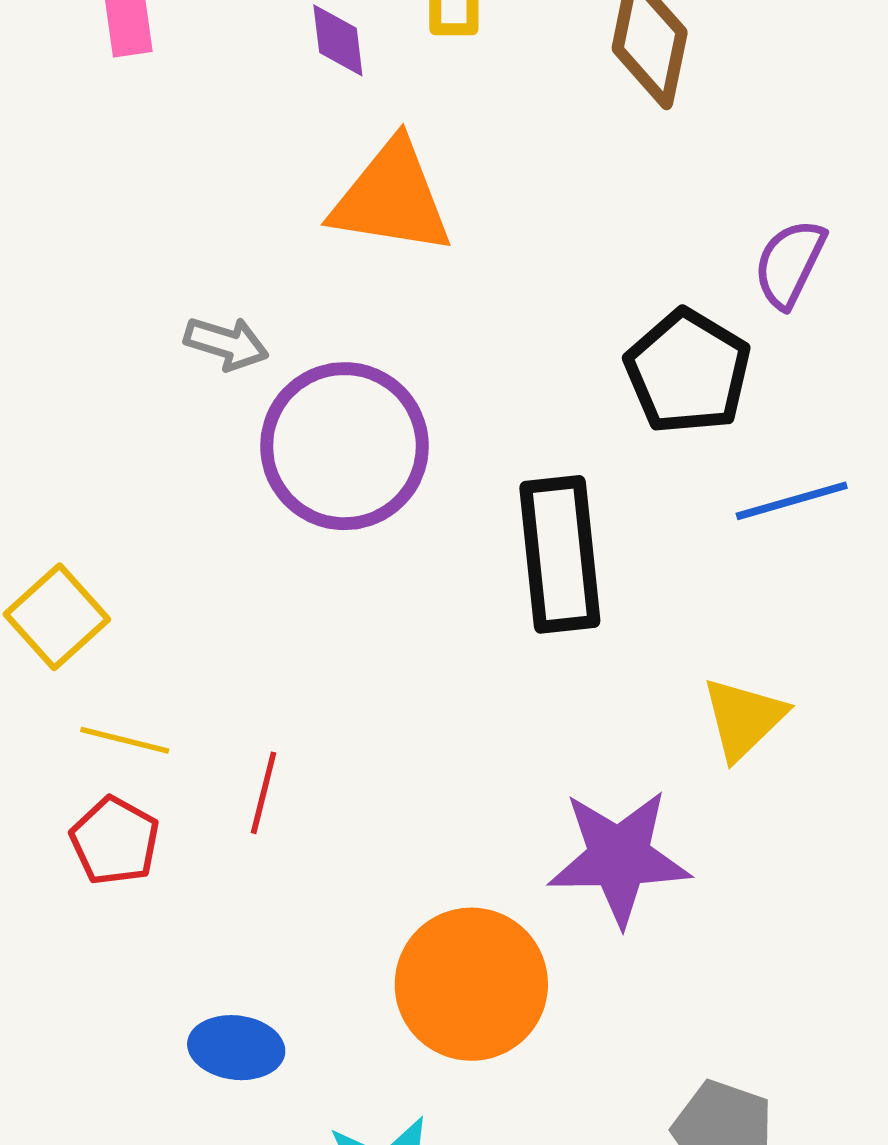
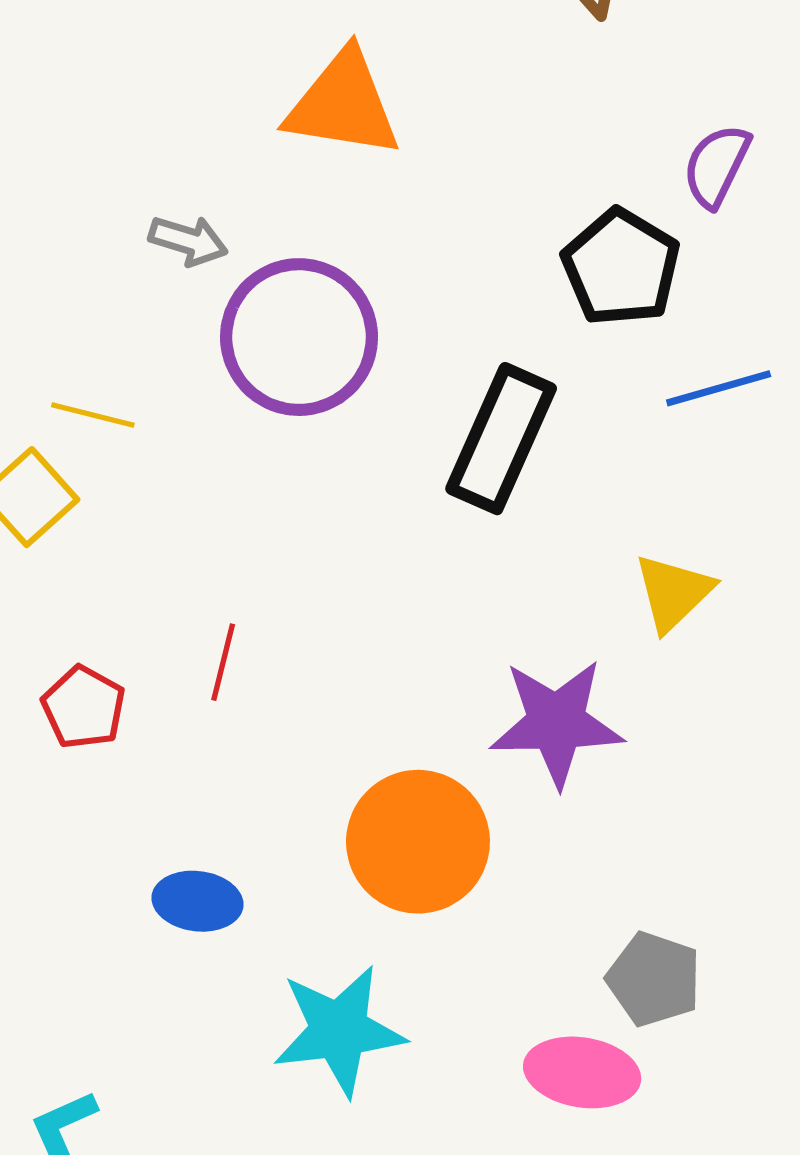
black rectangle: (560, 554) -> (501, 439), turned 30
yellow line: (125, 740) -> (93, 415), moved

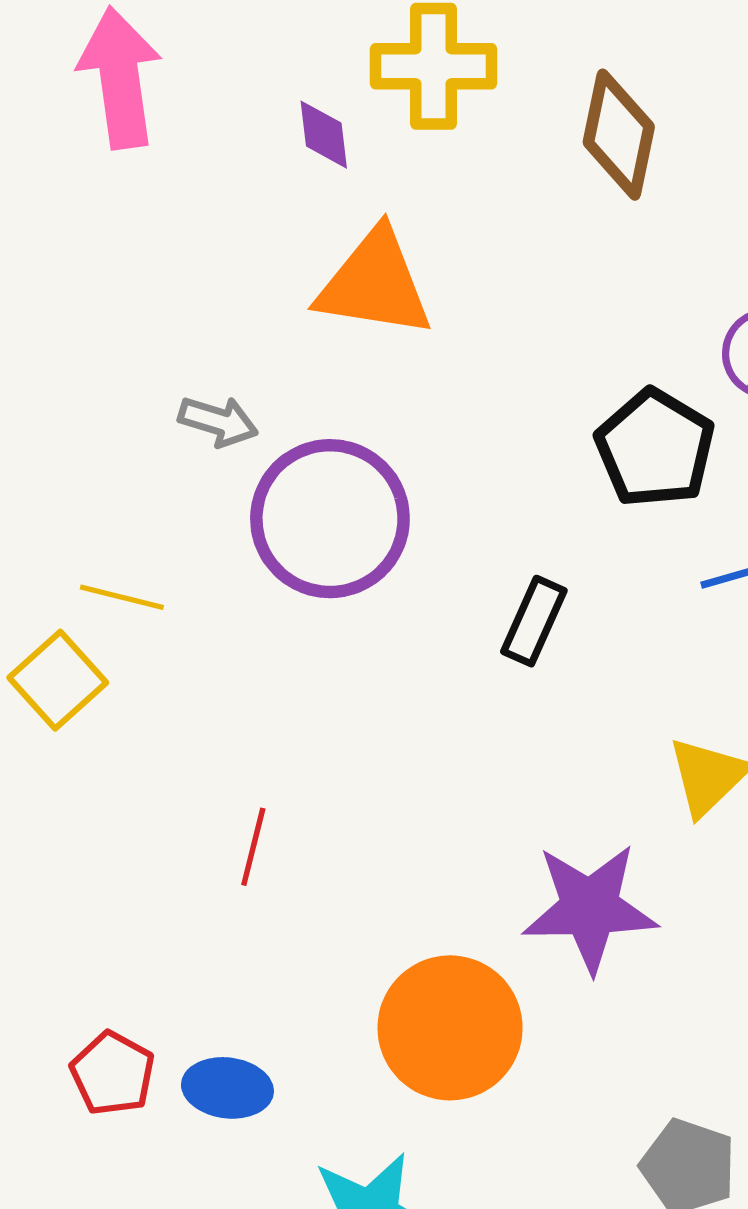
black rectangle: (501, 439) -> (534, 621), size x0.6
red pentagon: (84, 707) -> (113, 1073), moved

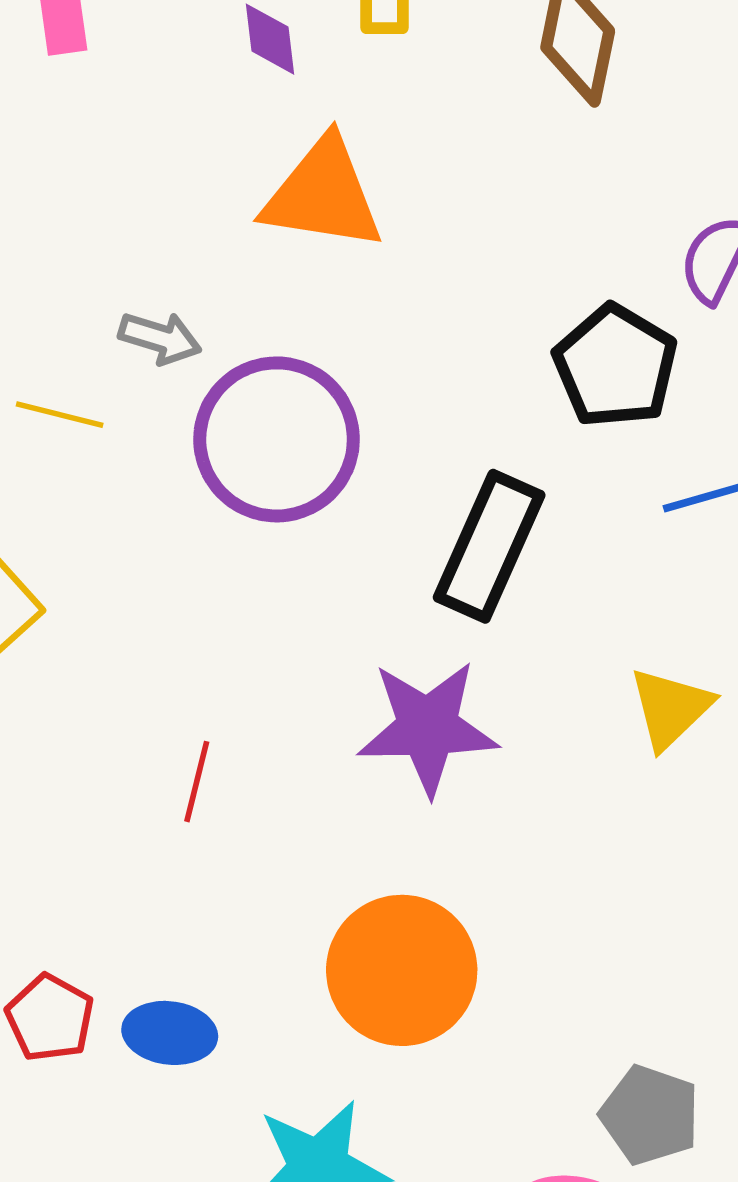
yellow line: (122, 597) -> (60, 415), moved
black rectangle: (534, 621) -> (489, 546), size x1.6
purple star: (590, 908) -> (428, 728), moved

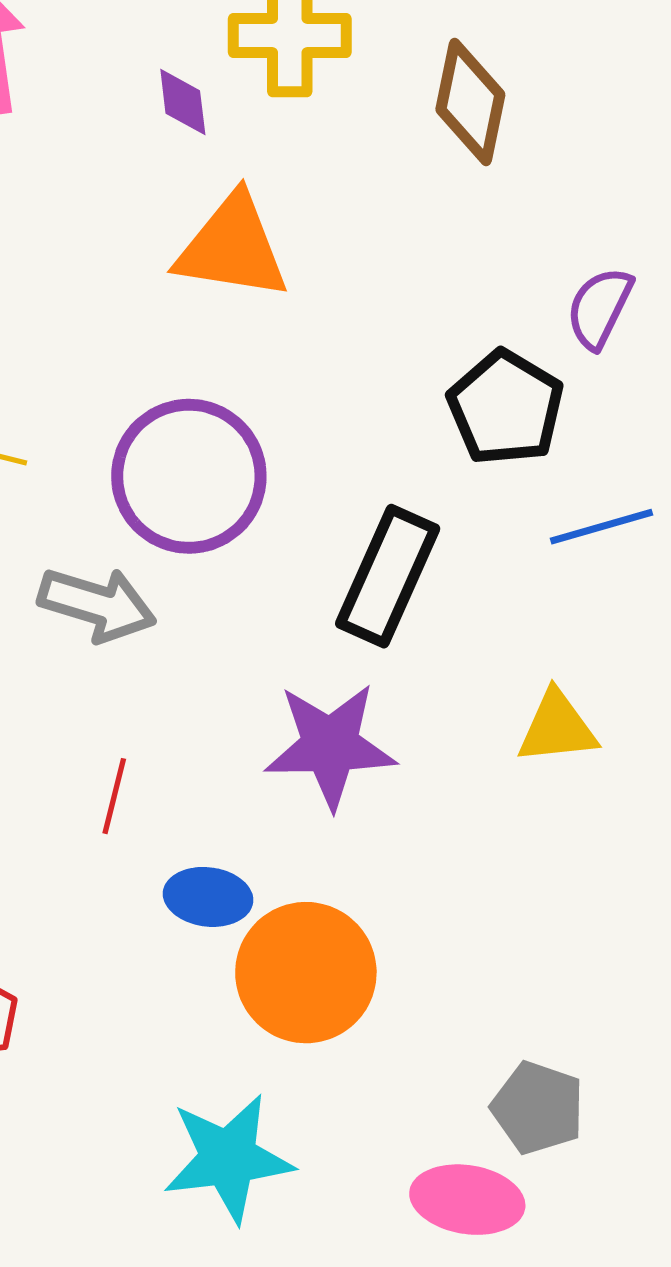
gray arrow: (160, 338) -> (97, 604), moved, size x1.5
yellow triangle: (670, 708) -> (557, 727), turned 38
blue ellipse: (170, 1033) -> (208, 897), moved

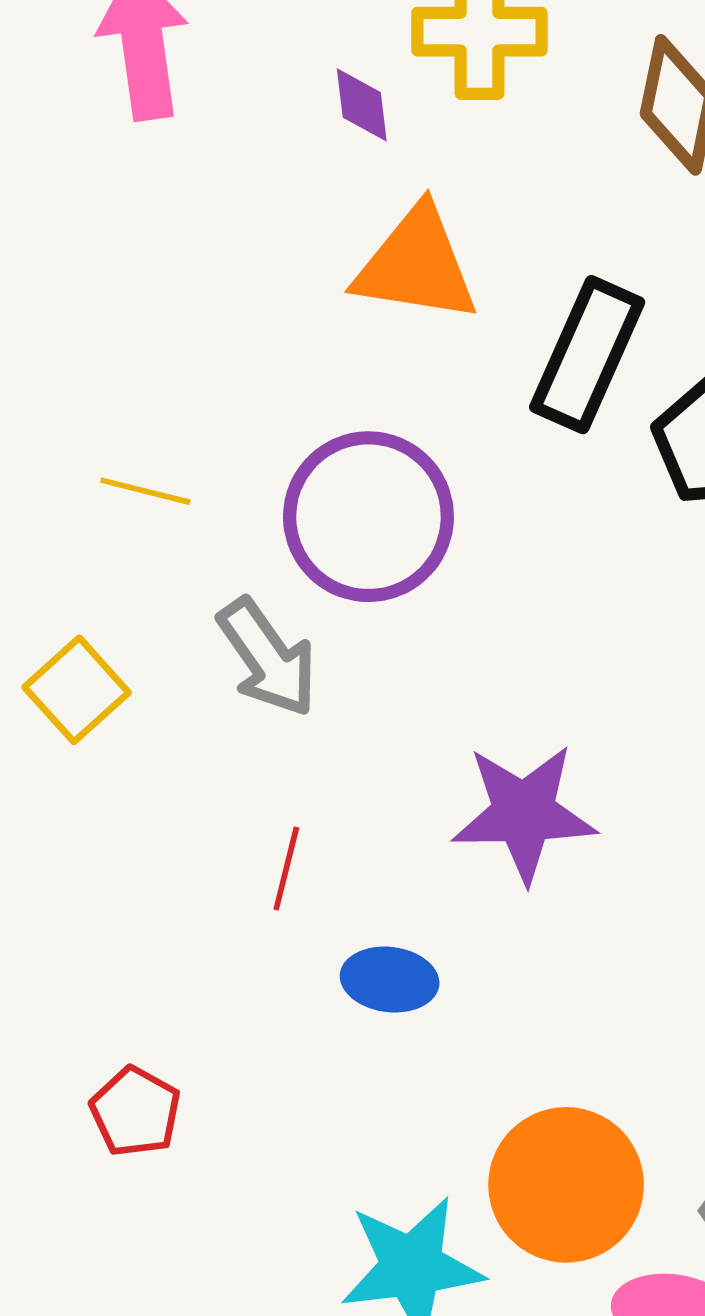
black rectangle: (388, 576) -> (587, 355), moved
gray arrow: (97, 604) -> (267, 658), turned 38
orange circle: (306, 973) -> (566, 1185), moved

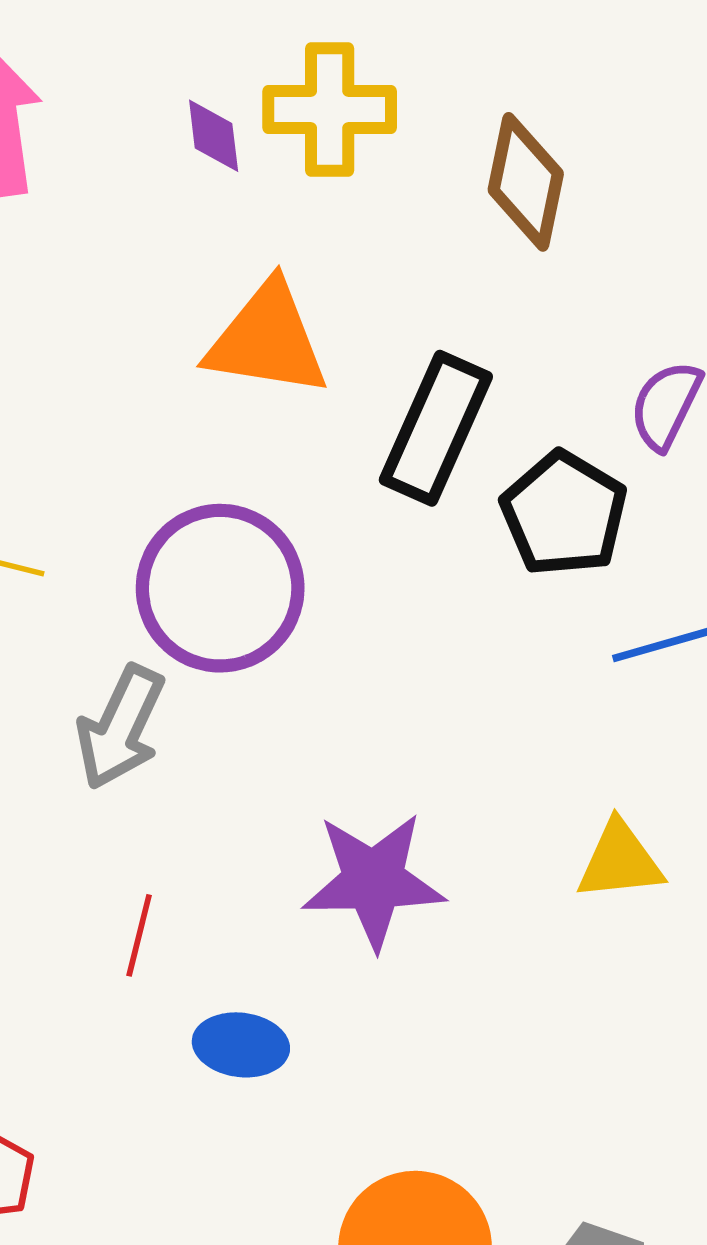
purple diamond: (362, 105) -> (214, 136), moved
gray arrow: (267, 658) -> (120, 727), turned 60

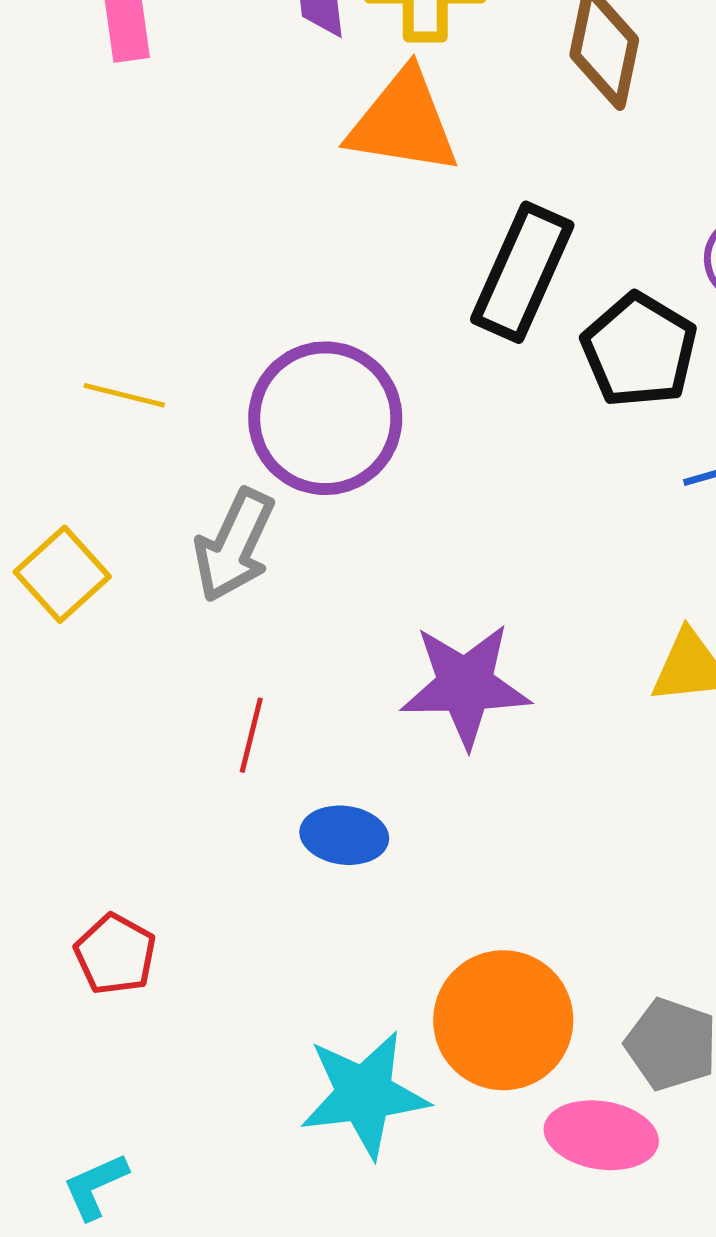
orange triangle: (267, 340) -> (403, 122), moved

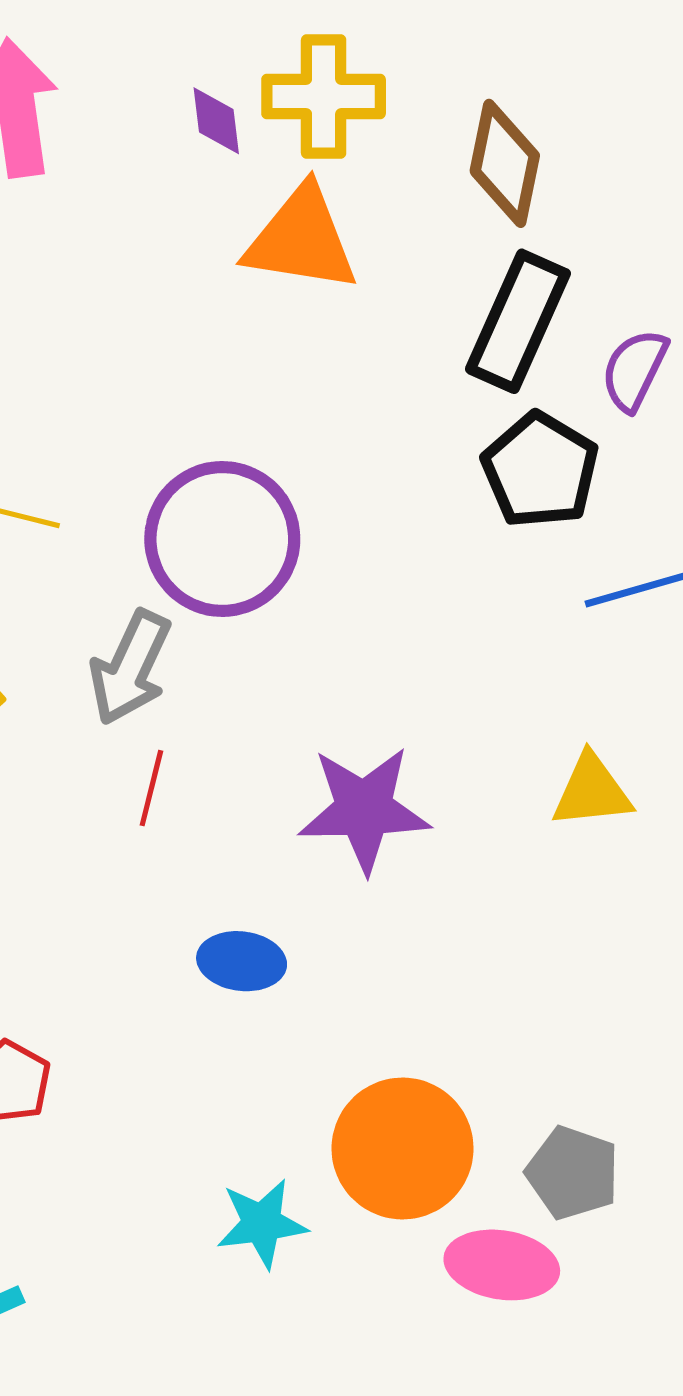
black rectangle: (522, 272) -> (518, 321), moved
red line: (251, 735) -> (151, 788), moved
cyan star: (364, 1094) -> (262, 1223), size x0.7

